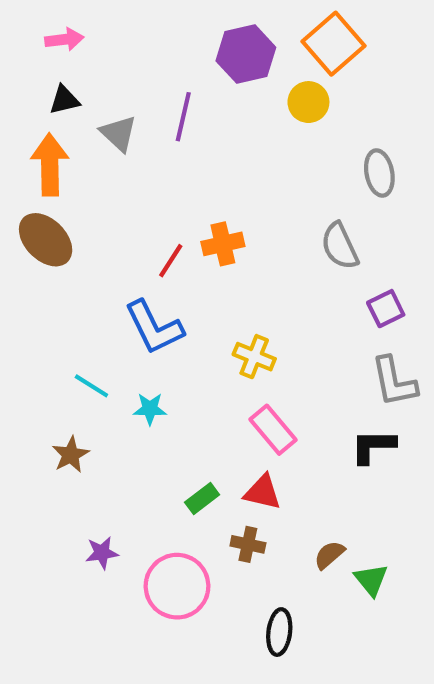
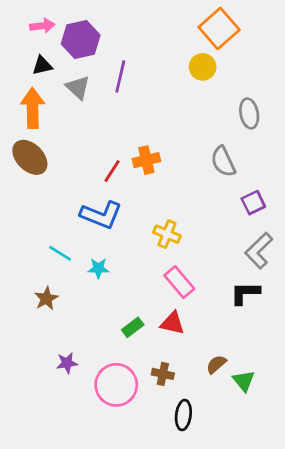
purple hexagon: (246, 54) -> (81, 39), moved
blue L-shape: (154, 327) -> (101, 215), turned -42
gray L-shape: (394, 382) -> (259, 251), turned 57
brown cross: (248, 544) -> (163, 374), moved

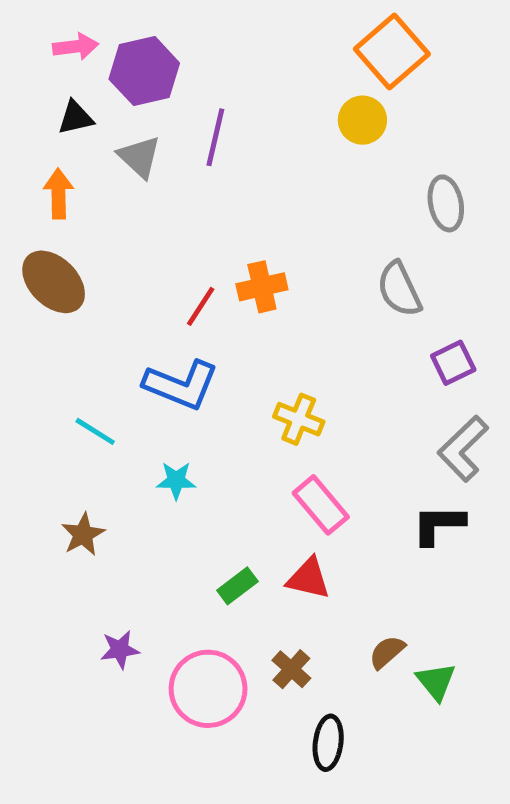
orange arrow: (33, 108) -> (58, 194), size x0.7
cyan line: (60, 253) -> (95, 431), moved
brown cross: (163, 374) -> (291, 669), turned 30

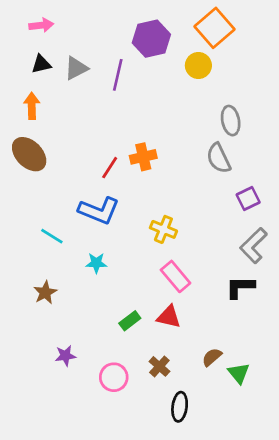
purple hexagon: (144, 71) -> (151, 39), moved
gray triangle: (139, 157) -> (76, 68), moved, turned 50
gray ellipse: (446, 203) -> (231, 121), moved
pink circle: (208, 689) -> (114, 377), size x0.7

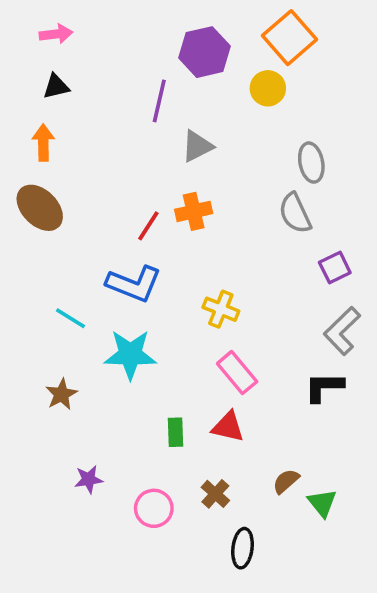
gray triangle: (76, 68) -> (197, 146), moved
cyan star: (96, 263) -> (130, 354), size x1.8
green rectangle: (130, 321) -> (176, 432), turned -55

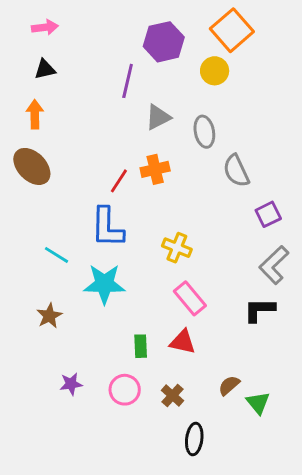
gray ellipse: (311, 163) -> (204, 132), moved
blue L-shape: (134, 284) -> (107, 227), turned 69
pink circle: (154, 508) -> (125, 390), moved

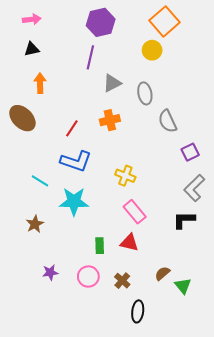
purple hexagon: (164, 42) -> (101, 22), moved
orange arrow: (35, 114) -> (40, 83), moved
red line: (119, 181) -> (72, 128), moved
blue L-shape: (107, 227) -> (76, 161), turned -72

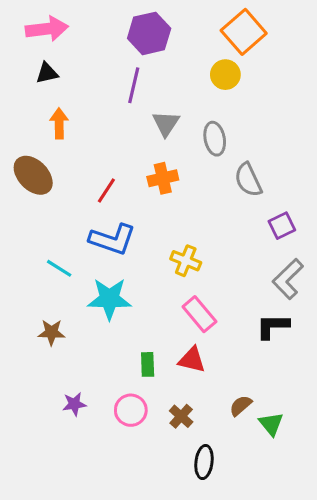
pink arrow: (32, 19) -> (47, 29), size x1.5
gray triangle: (112, 83) -> (166, 123), turned -30
brown star: (35, 224) -> (51, 332), turned 30

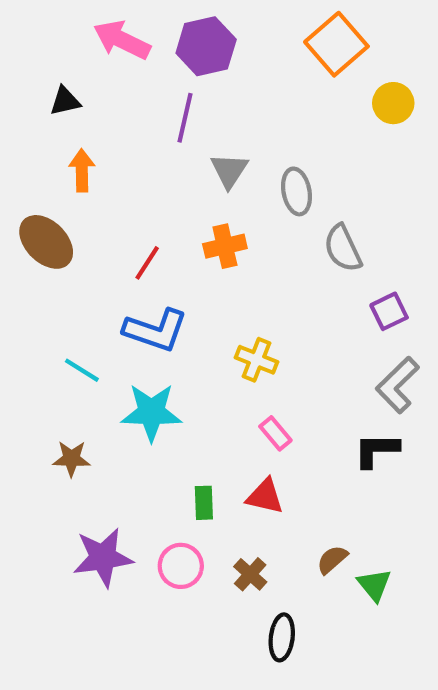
pink arrow: (47, 29) -> (122, 40), moved, turned -147
yellow circle: (225, 75) -> (393, 103), moved
pink rectangle: (199, 314) -> (275, 433), size x0.7
purple star: (74, 404) -> (103, 557), size x1.8

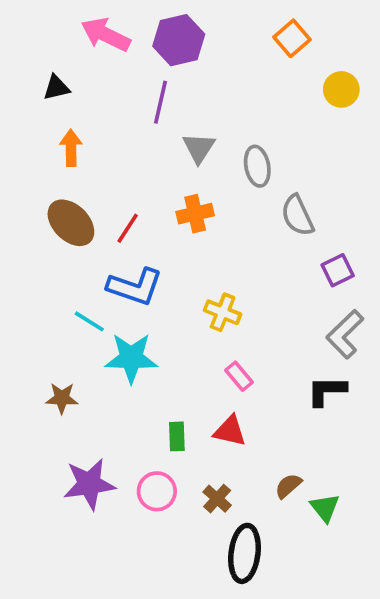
orange square: (336, 44) -> (292, 38), size x0.7
brown ellipse: (46, 242) -> (71, 223), moved
cyan line: (82, 370) -> (89, 321), moved
black ellipse: (282, 637) -> (244, 553), size x1.4

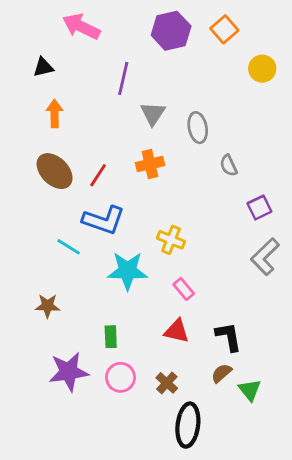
purple hexagon: (179, 40) -> (171, 31), moved
gray semicircle: (297, 215) -> (229, 165), size x0.7
cyan star: (131, 358) -> (128, 271), moved
black L-shape: (327, 391) -> (229, 337), moved, turned 80
green rectangle: (177, 436) -> (111, 337), moved

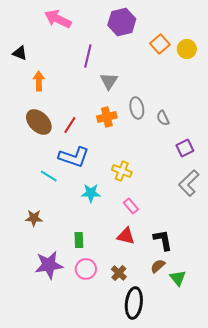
orange square: (224, 29) -> (160, 44), moved
black triangle: (43, 67) -> (20, 53), moved, turned 35
gray ellipse: (198, 128) -> (137, 108), moved
cyan star: (128, 271) -> (91, 193), size x0.7

